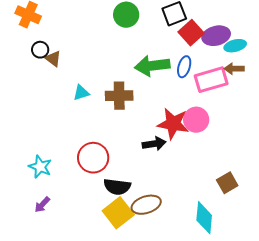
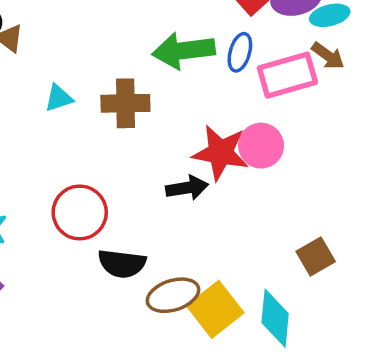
brown arrow: (234, 69) -> (328, 56), turned -144
yellow square: (118, 213) -> (215, 309), moved

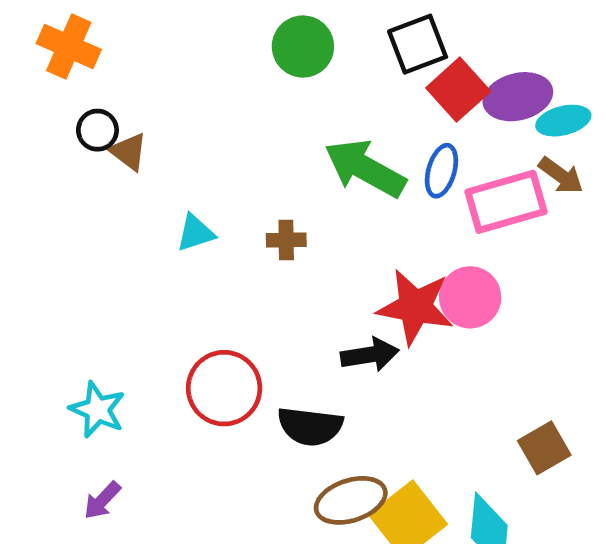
green arrow: (184, 51) -> (365, 168), turned 36
brown cross: (125, 103) -> (286, 240), size x0.6
black semicircle: (122, 264) -> (310, 426), moved

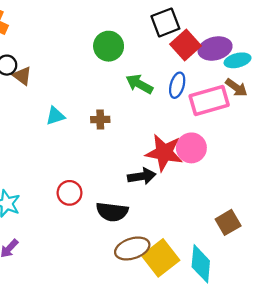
green circle: (303, 47) -> (109, 46), moved
green arrow: (365, 168) -> (139, 84), size x0.7
red circle: (224, 388) -> (70, 193), size x0.7

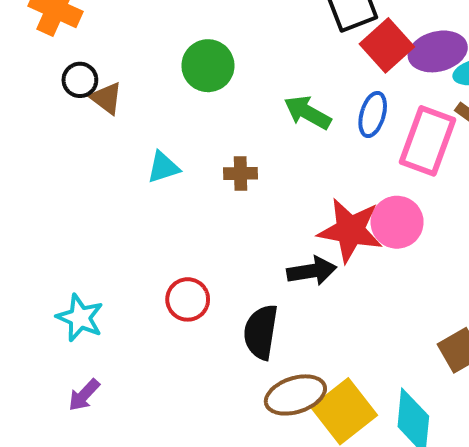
green circle: (109, 46) -> (208, 66), moved
pink rectangle: (209, 101) -> (428, 141), turned -54
black semicircle: (112, 212) -> (261, 332), turned 92

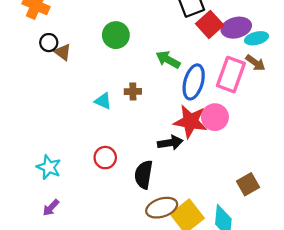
blue ellipse: (373, 114) -> (194, 82), moved, size x1.5
cyan triangle: (163, 167) -> (103, 101), moved, turned 42

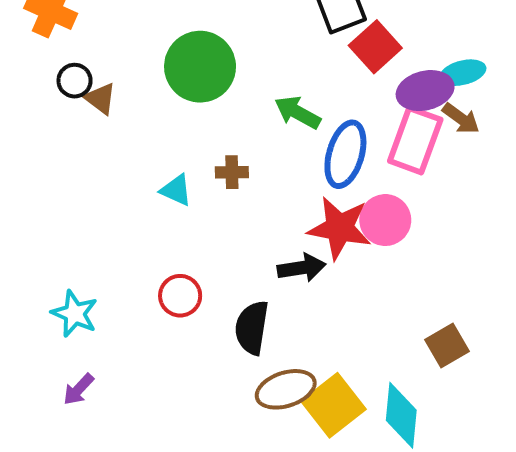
purple ellipse: (236, 28) -> (425, 91), moved
green circle: (116, 35) -> (200, 67), size x1.4

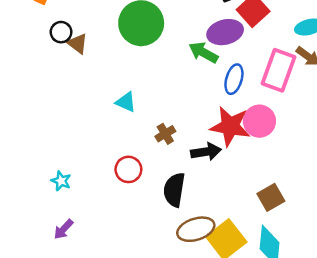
purple ellipse: (425, 91) -> (225, 32), moved
blue ellipse: (345, 154) -> (234, 79), size x0.7
brown cross: (232, 172) -> (165, 134), moved, turned -30
cyan star: (75, 314) -> (61, 181), size x0.7
brown square: (447, 346) -> (271, 197), moved

